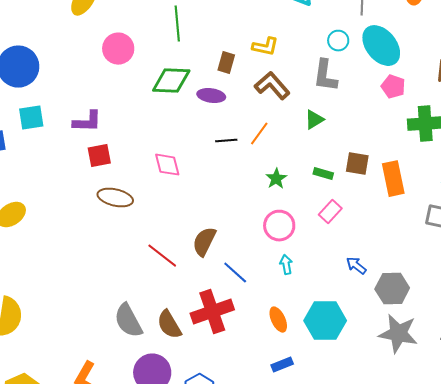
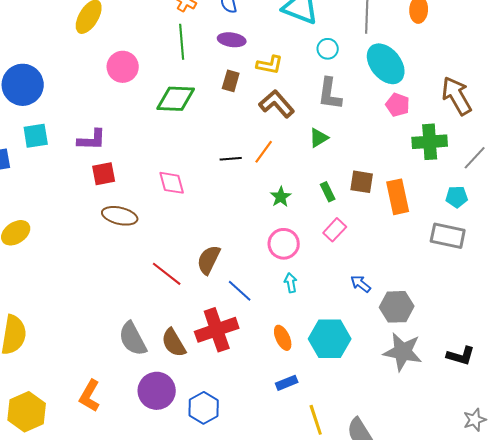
cyan circle: (338, 41) -> (328, 49), moved
purple ellipse: (211, 96) -> (232, 40), moved
green rectangle: (323, 174) -> (328, 192), turned 48

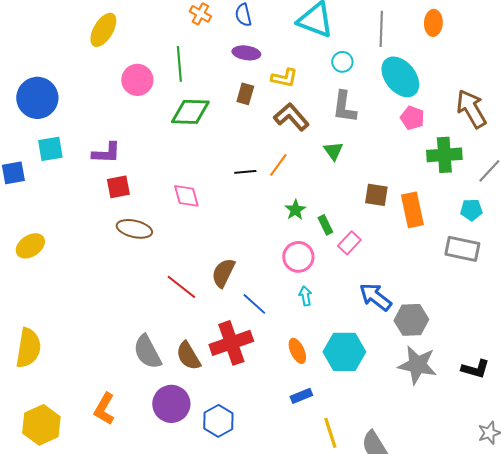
green line: (182, 42) -> (179, 64), moved
green triangle: (319, 138) -> (333, 151), turned -35
green rectangle: (328, 192) -> (325, 225), moved
blue arrow: (361, 284) -> (375, 297), size x1.6

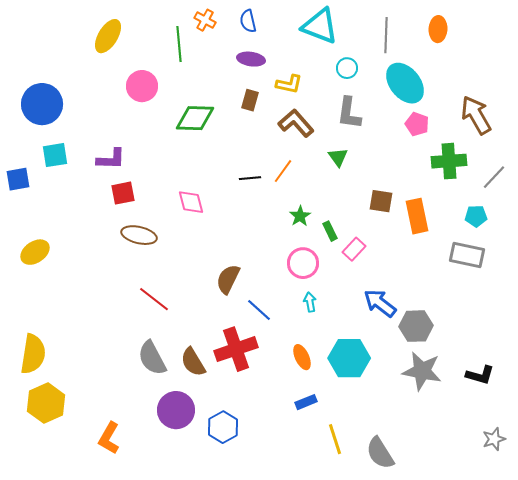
green line: (179, 64) -> (179, 44), moved
red line: (181, 287) -> (154, 299), moved
orange L-shape: (104, 409) -> (109, 438), moved
yellow hexagon: (41, 425) -> (46, 403), moved

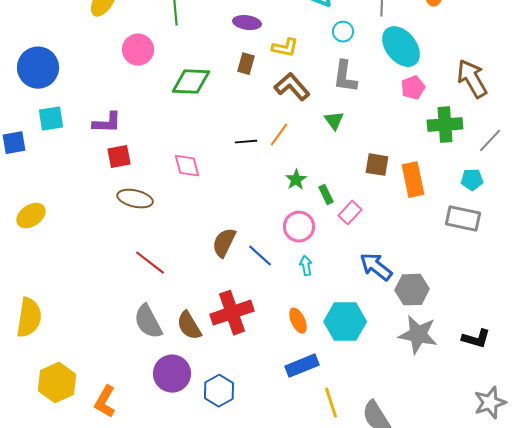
pink pentagon: (417, 124) -> (413, 88), turned 30
blue line: (259, 310) -> (260, 256), moved
blue rectangle: (306, 402) -> (302, 366), size x1.5
yellow hexagon: (46, 403) -> (57, 383), moved
gray star: (494, 439) -> (490, 403), size x1.4

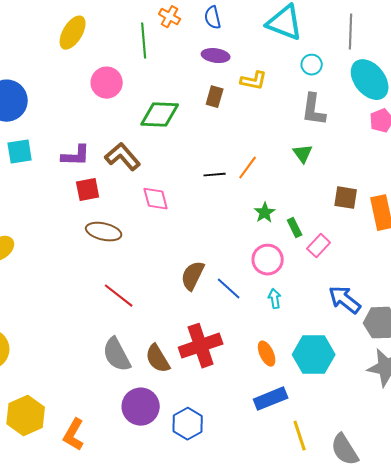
brown L-shape: (292, 87) -> (123, 157), moved

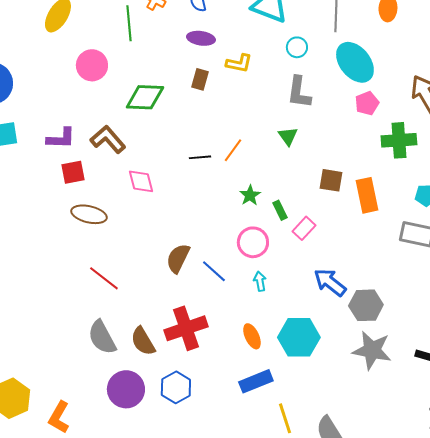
blue hexagon: (188, 424) -> (176, 387), moved

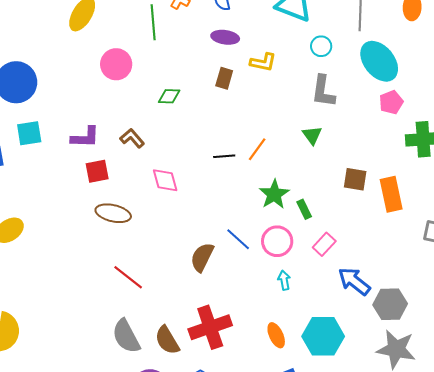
green diamond: (145, 97) -> (169, 96), size x0.6
brown L-shape: (108, 139) -> (132, 138), size x0.7
green star: (250, 195) -> (274, 194), size x1.4
pink rectangle: (304, 228) -> (324, 244), moved
blue line: (214, 271) -> (238, 239), moved

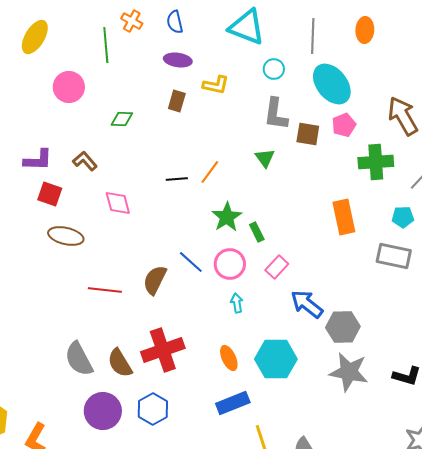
red square: (97, 171) -> (50, 194), turned 30
brown square: (355, 179) -> (308, 134), moved
red line: (128, 277) -> (105, 290), moved, turned -32

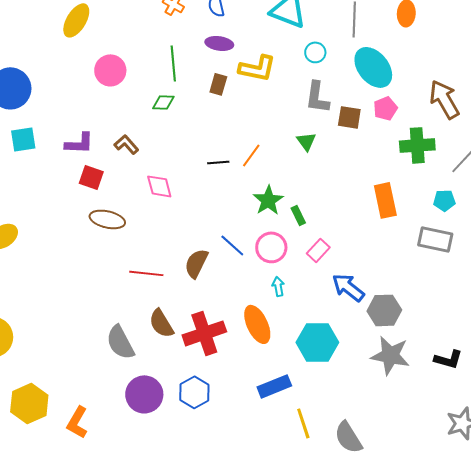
green line: (106, 45) -> (173, 63), moved
yellow L-shape: (216, 85) -> (257, 68), size x1.4
orange ellipse: (229, 358) -> (257, 324), moved, size x1.5
brown semicircle: (120, 363) -> (161, 323), moved

